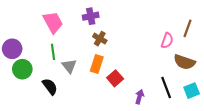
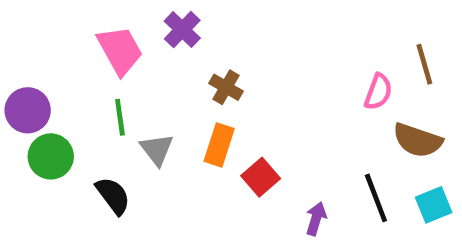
purple cross: (91, 16) -> (182, 30), moved, turned -35
brown line: (187, 28) -> (424, 64), turned -36

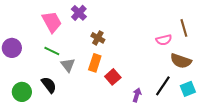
pink semicircle: (378, 92) -> (164, 40), turned 56
green line: (120, 117) -> (52, 51), turned -56
green circle: (51, 156) -> (22, 92), moved
black line: (376, 198) -> (163, 86), turned 55

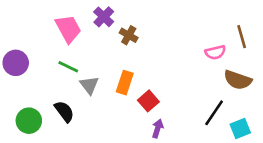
brown cross: (98, 38) -> (129, 35), moved
cyan square: (188, 89) -> (240, 129), moved
purple arrow: (137, 95) -> (158, 129), moved

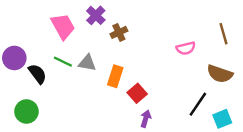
brown cross: (129, 35) -> (119, 32), turned 35
pink semicircle: (215, 52) -> (186, 48), moved
gray triangle: (89, 85) -> (87, 63), moved, turned -42
black semicircle: (64, 111) -> (37, 74), moved

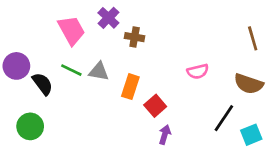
brown cross: (119, 32) -> (135, 37), turned 35
pink semicircle: (186, 48) -> (198, 71), moved

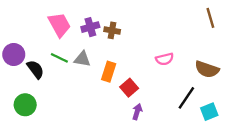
purple cross: (108, 18) -> (90, 27), moved, turned 30
brown line: (253, 38) -> (210, 18), moved

